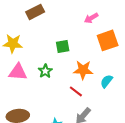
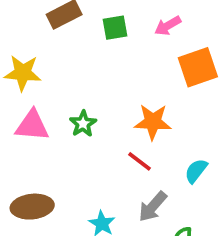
green square: (63, 47) -> (115, 28), moved
cyan semicircle: (106, 81) -> (196, 171), moved

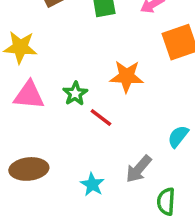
orange star: (153, 122) -> (127, 76), moved
red line: (140, 161) -> (101, 118), moved

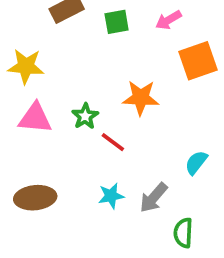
cyan star: (92, 184) -> (111, 196), moved, turned 30

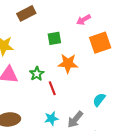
green square: (117, 22) -> (54, 38), moved
red line: (113, 142) -> (52, 88), turned 32

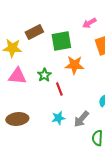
brown rectangle: (26, 13) -> (34, 32), moved
green square: (54, 38) -> (61, 41), size x1.5

